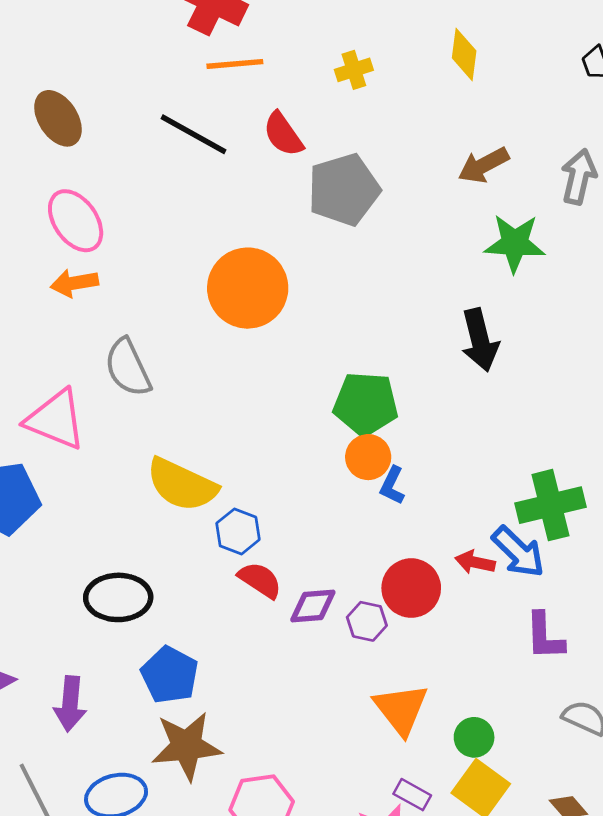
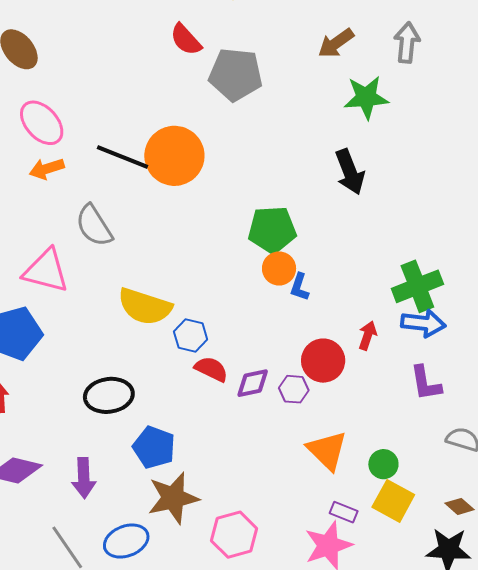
black line: (193, 134) -> (122, 157), moved
gray pentagon: (344, 190) -> (236, 74), turned 30
blue arrow: (518, 552) -> (423, 323), moved, turned -30
red arrow: (475, 562) -> (368, 335), turned 104

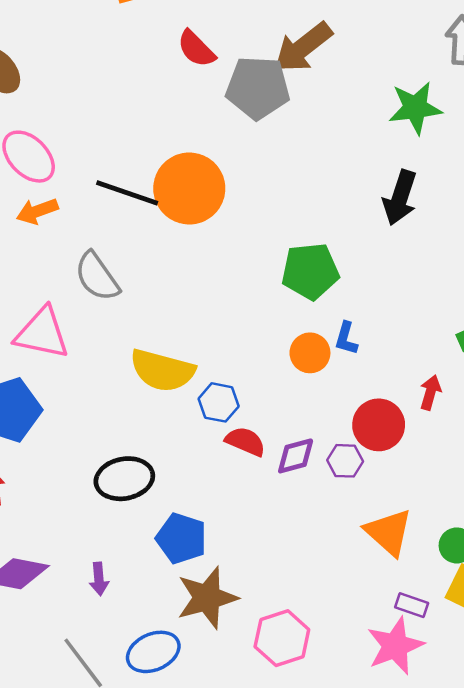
brown arrow: (336, 43) -> (303, 47), moved, size x1.4
black arrow: (350, 172) -> (400, 198), turned 42
orange circle: (279, 268) -> (310, 353), moved
purple arrow: (84, 478) -> (99, 579), size x0.7

